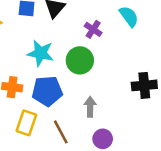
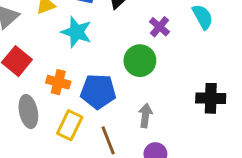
cyan star: (40, 53) -> (76, 32), moved

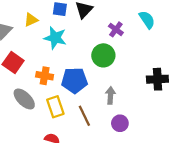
gray ellipse: (28, 112) -> (24, 99), turned -30
yellow rectangle: (70, 125) -> (55, 107), turned -40

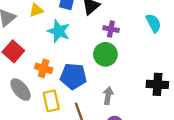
purple cross: (116, 29) -> (111, 29), moved, turned -32

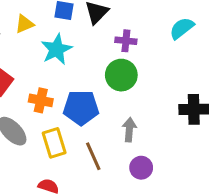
cyan semicircle: (153, 23) -> (182, 28), turned -96
cyan star: (59, 31) -> (57, 49), turned 30

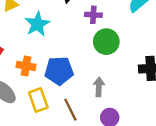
green circle: (121, 75) -> (106, 42), moved

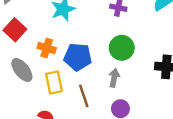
green circle: (106, 42) -> (122, 48), moved

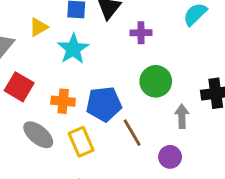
gray arrow: (114, 78) -> (182, 116), moved
brown line: (84, 96) -> (132, 133), moved

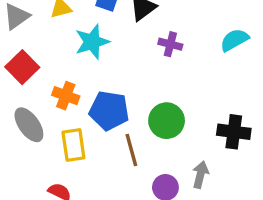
green circle: (156, 81) -> (167, 121), moved
gray arrow: (182, 116) -> (200, 175), moved

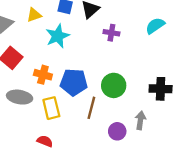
gray ellipse: (29, 125) -> (20, 97), turned -40
brown line: (131, 150) -> (91, 108), turned 35

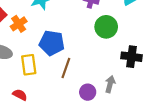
orange cross: (43, 75) -> (19, 24), moved, turned 35
green circle: (114, 85) -> (106, 27), moved

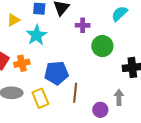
orange cross: (19, 24) -> (22, 63), turned 35

